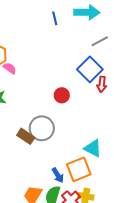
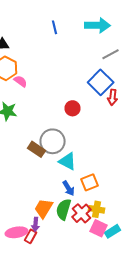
blue line: (55, 18) -> (54, 27), moved
cyan triangle: (93, 148) -> (68, 161), moved
orange square: (79, 169) -> (90, 182), size x0.7

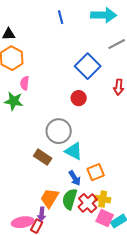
pink semicircle: (20, 81) -> (25, 83), moved, turned -120
blue square: (100, 82) -> (88, 66), moved
brown rectangle: (36, 149) -> (43, 157), moved

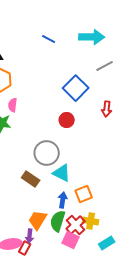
blue line: (61, 17) -> (49, 39), turned -48
blue arrow: (75, 178) -> (63, 200), turned -140
pink square: (105, 218) -> (71, 240), moved

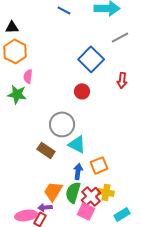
purple arrow: (30, 236) -> (45, 207), turned 80

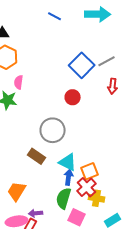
gray line: (120, 37) -> (107, 61), moved
cyan triangle: (77, 144) -> (68, 162), moved
orange trapezoid: (53, 191) -> (17, 191), moved
red cross: (91, 196) -> (87, 187), moved

